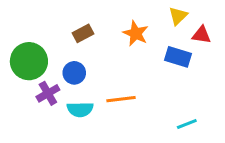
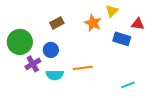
yellow triangle: (178, 16) -> (112, 11), moved

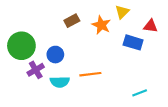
brown rectangle: (57, 23) -> (72, 21), moved

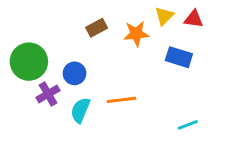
orange star: (101, 25) -> (136, 34), turned -30
red triangle: (151, 26) -> (194, 19), moved
cyan semicircle: (60, 82) -> (80, 110), turned 114

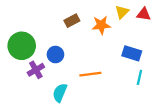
blue rectangle: (179, 57) -> (132, 53), moved
cyan semicircle: (80, 110) -> (60, 93), moved
cyan line: (188, 125) -> (139, 77), moved, turned -56

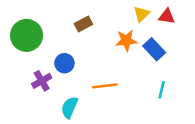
orange star: (101, 25) -> (126, 40), moved
green circle: (22, 46) -> (27, 35), moved
blue rectangle: (132, 53) -> (154, 49), moved, turned 30

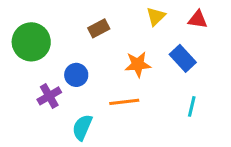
yellow triangle: (142, 14) -> (156, 16), moved
orange star: (126, 40) -> (138, 64), moved

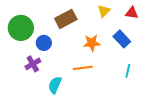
brown rectangle: (99, 28) -> (66, 19), size x1.5
blue circle: (76, 75) -> (44, 43), moved

